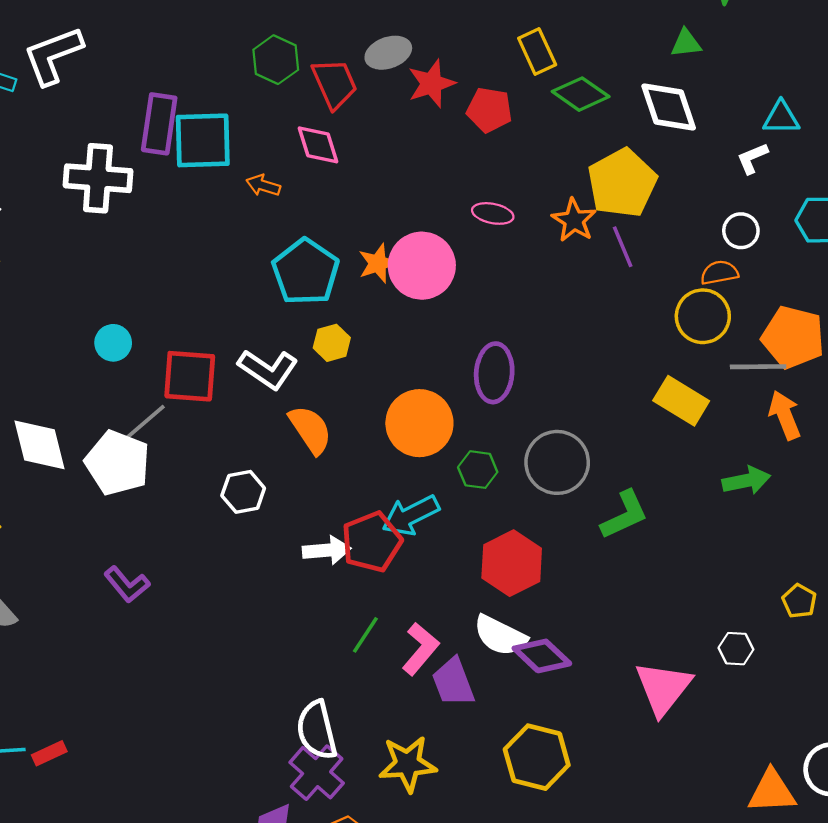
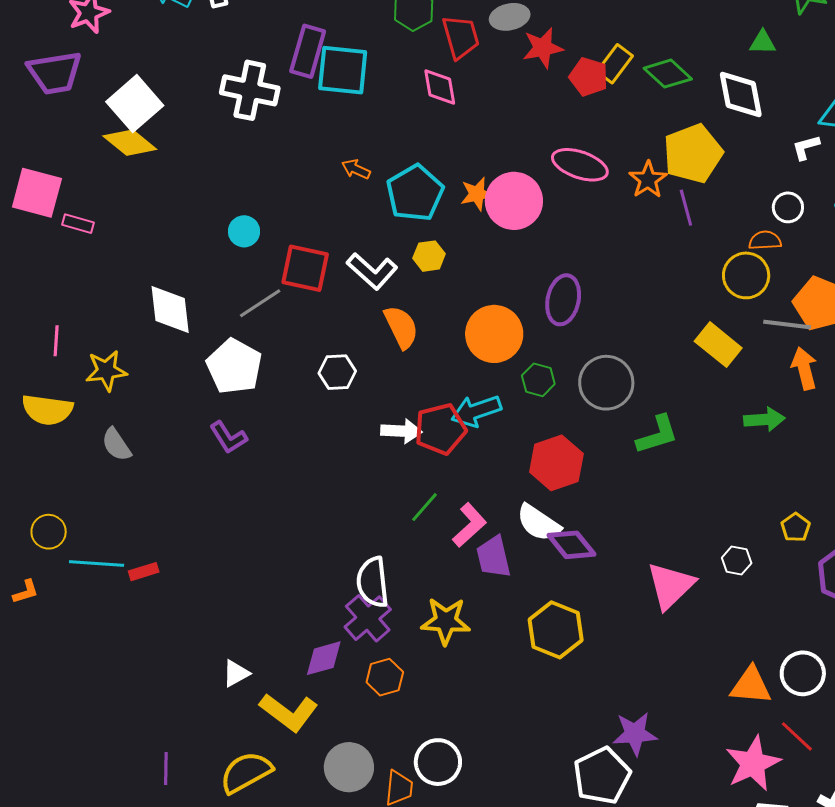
yellow rectangle: (537, 51) -> (615, 64), moved, turned 54
orange arrow: (263, 185) -> (356, 169), moved
pink ellipse: (493, 213) -> (580, 165), size x1.6
white pentagon: (118, 463) -> (234, 366), moved

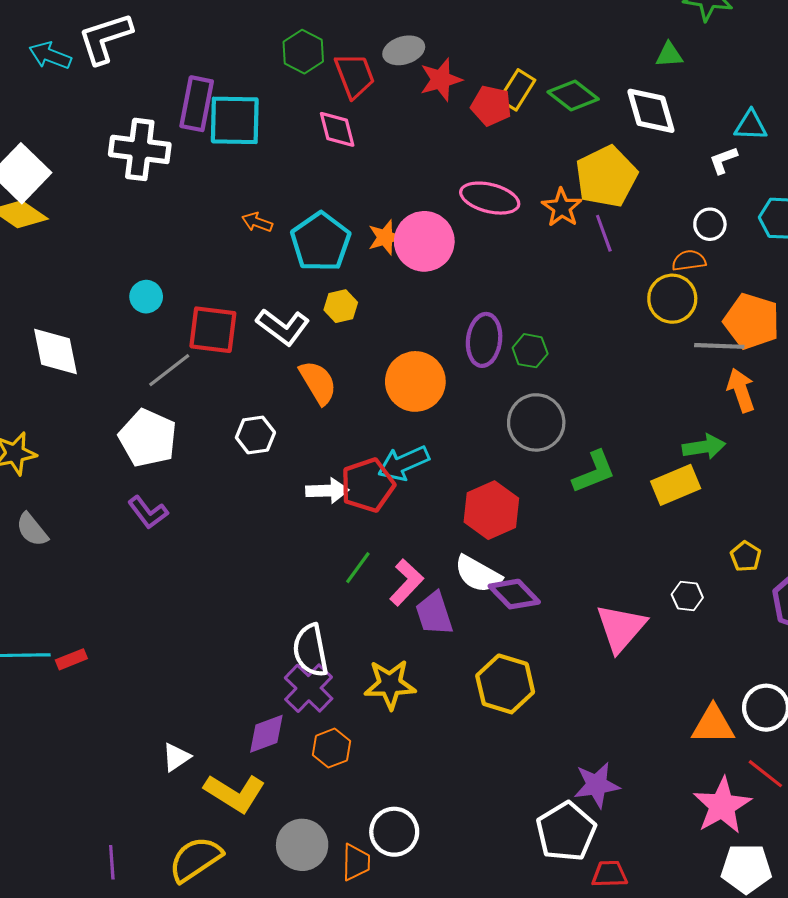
white diamond: (170, 309) -> (55, 352), moved
yellow rectangle: (718, 345) -> (676, 485), moved, turned -57
green hexagon: (538, 380) -> (530, 351), moved

